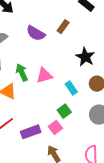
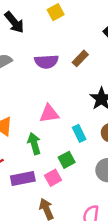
purple semicircle: (36, 33) -> (46, 62), turned -42
green arrow: (22, 72) -> (34, 144), moved

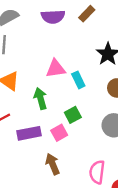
cyan rectangle: (79, 133) -> (78, 80), moved

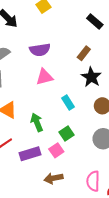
brown rectangle: (87, 14) -> (84, 53), moved
pink triangle: (56, 69) -> (44, 77), moved
brown arrow: (53, 164) -> (54, 178), turned -72

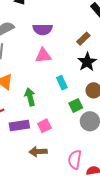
green square: (67, 133) -> (76, 105), moved

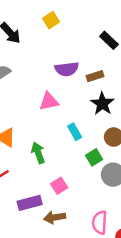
purple semicircle: (43, 29) -> (67, 69), moved
brown rectangle: (83, 39) -> (95, 76), turned 32
purple rectangle: (19, 125) -> (30, 203), moved

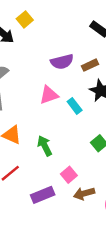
yellow square: (51, 20) -> (25, 19), moved
cyan rectangle: (75, 132) -> (75, 106), moved
brown arrow: (55, 217) -> (84, 194), moved

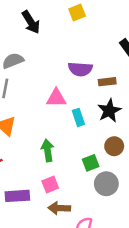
yellow square: (25, 19) -> (77, 13), moved
green arrow: (45, 146) -> (48, 150), moved

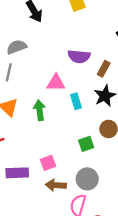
brown rectangle: (107, 82) -> (104, 69), turned -56
green arrow: (48, 150) -> (40, 110), moved
gray circle: (106, 184) -> (87, 179), moved

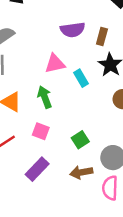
green square: (86, 144) -> (80, 140), moved
pink square: (48, 163) -> (41, 131), moved, turned -35
purple rectangle: (17, 173) -> (37, 169), turned -30

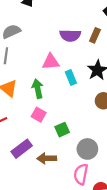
brown rectangle: (102, 36) -> (95, 35), moved
pink square: (41, 131) -> (39, 115), moved
brown arrow: (81, 172) -> (47, 158), moved

